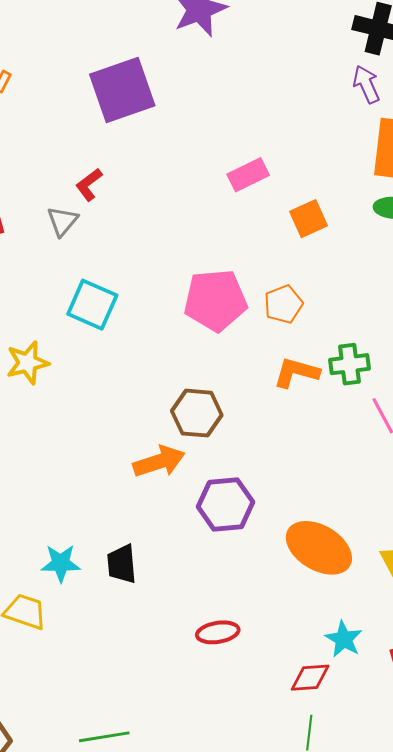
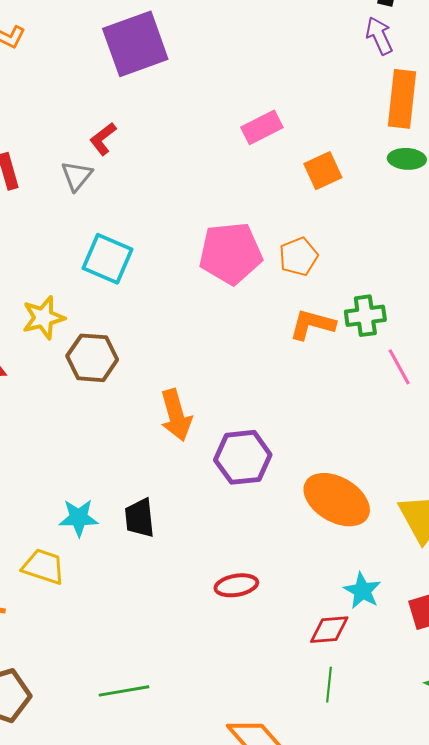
brown hexagon: (197, 413) -> (92, 358), moved
orange arrow: (159, 462) -> (176, 415), turned 93

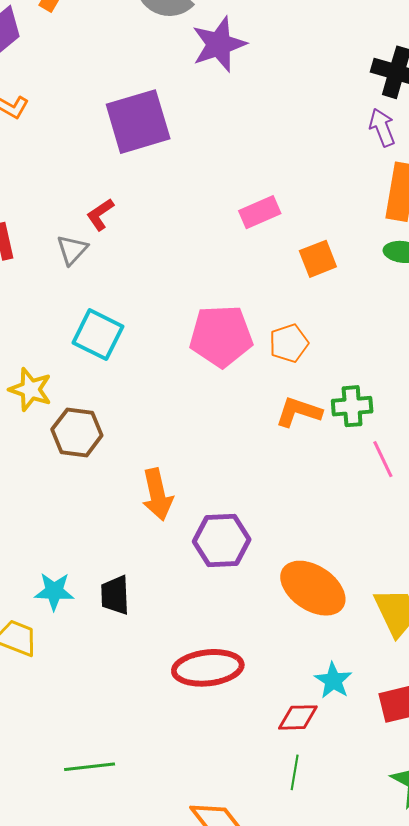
yellow star: (43, 318) -> (30, 390), turned 30
red ellipse: (236, 585) -> (208, 668), size x1.6

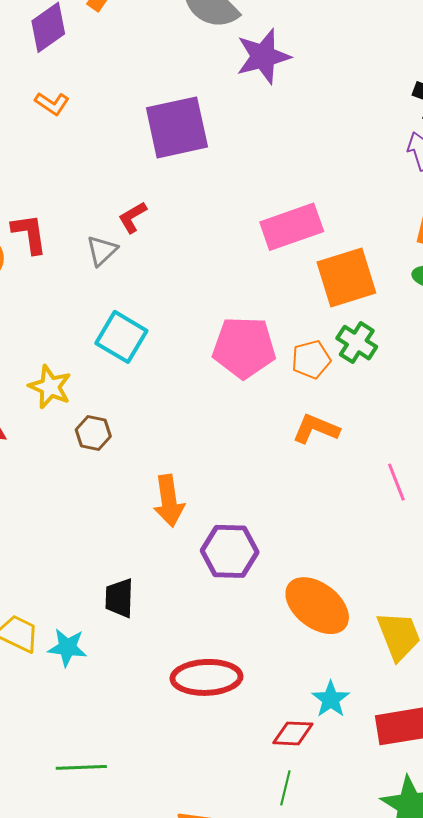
pink rectangle: (260, 212) -> (292, 227), size x1.5
orange square: (318, 259) -> (346, 278), size x1.6
green cross: (352, 406) -> (357, 343), moved, turned 33
brown hexagon: (77, 432) -> (93, 433), size x0.7
cyan star: (54, 591) -> (67, 647), moved

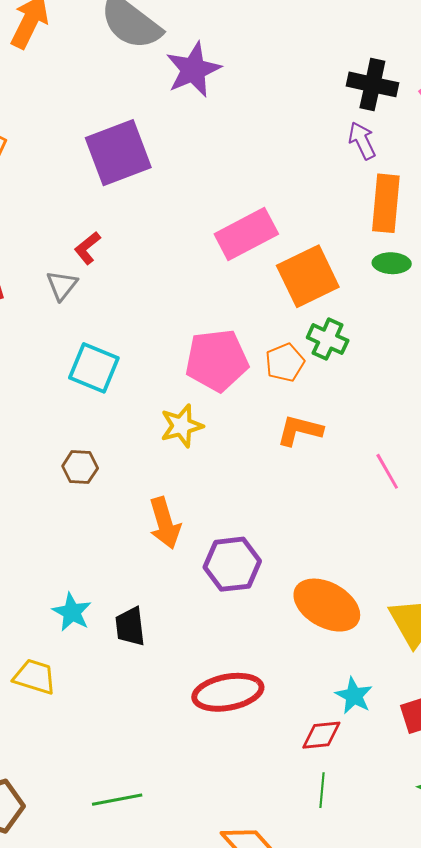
yellow star: (50, 387) -> (182, 426), moved, turned -30
cyan star: (67, 647) -> (72, 612), moved, turned 30

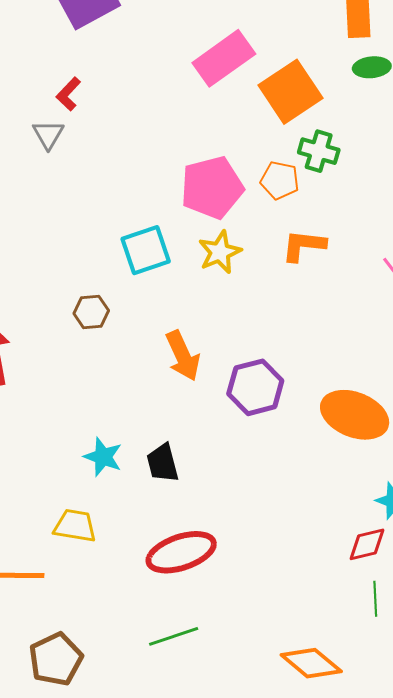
orange pentagon: (285, 363) -> (280, 180), turned -30
cyan square: (94, 368) -> (146, 250), moved, turned -33
yellow star: (182, 426) -> (220, 252), moved
red ellipse: (228, 692) -> (181, 552), moved

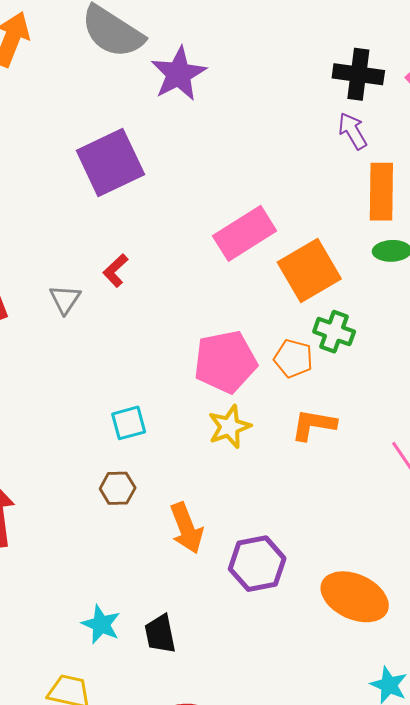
red L-shape: (68, 94) -> (115, 270), moved
cyan square: (146, 250) -> (129, 423), moved, size x0.7
brown hexagon: (91, 312) -> (118, 488), moved

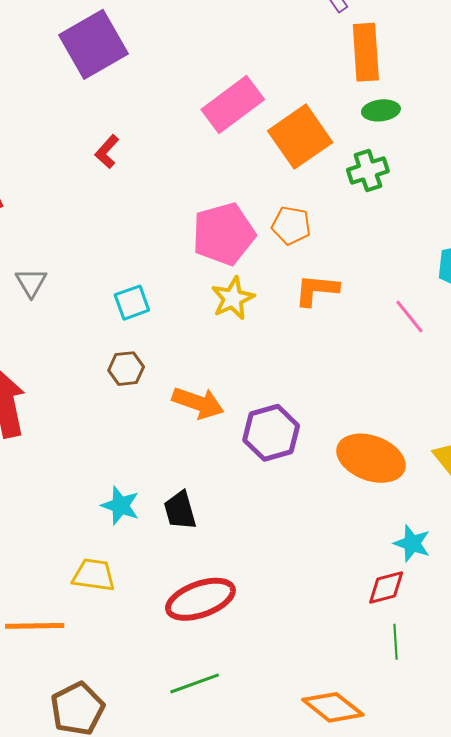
gray triangle: (65, 299) -> (31, 282), moved
green cross: (334, 332) -> (368, 170), moved, turned -33
orange arrow: (187, 528) -> (198, 403), turned -45

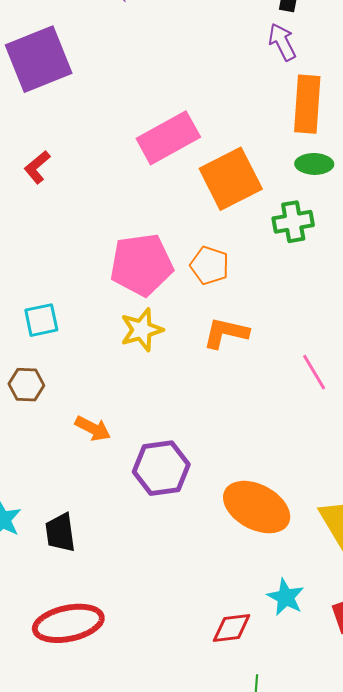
orange arrow: (198, 403) -> (93, 428), size x0.7
red diamond: (386, 587) -> (232, 628), moved

